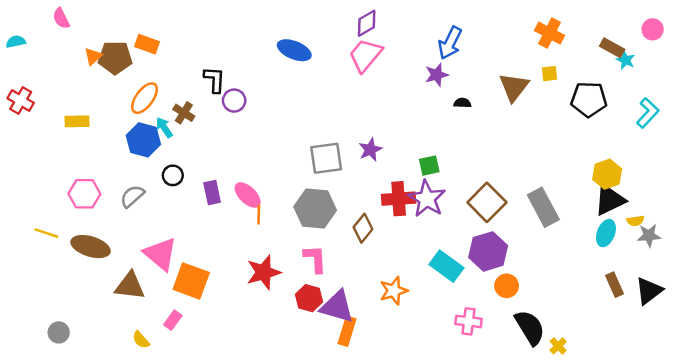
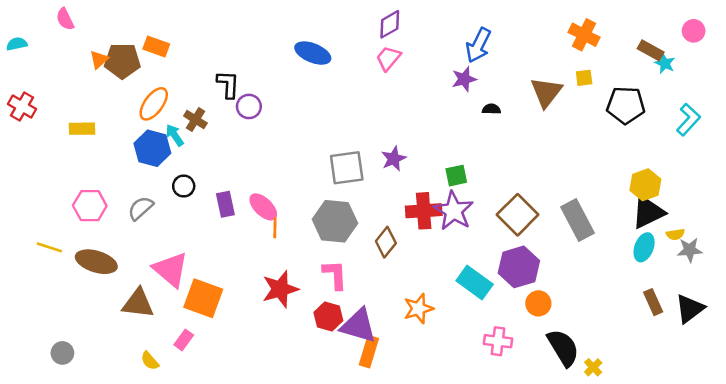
pink trapezoid: (365, 55) -> (388, 58), size x0.7

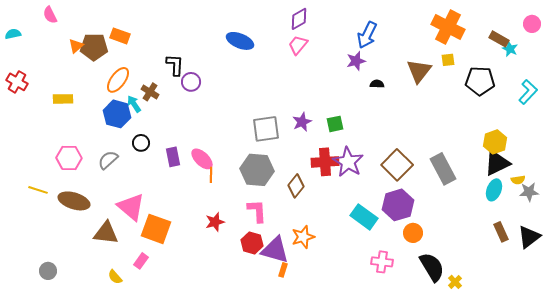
orange cross: (584, 35) -> (448, 27), size x1.4
green square: (456, 176) -> (335, 124), moved
red star: (280, 289) -> (215, 222), size x0.7
orange star: (418, 309) -> (303, 237), moved
orange rectangle: (369, 352) -> (283, 270), size x0.6

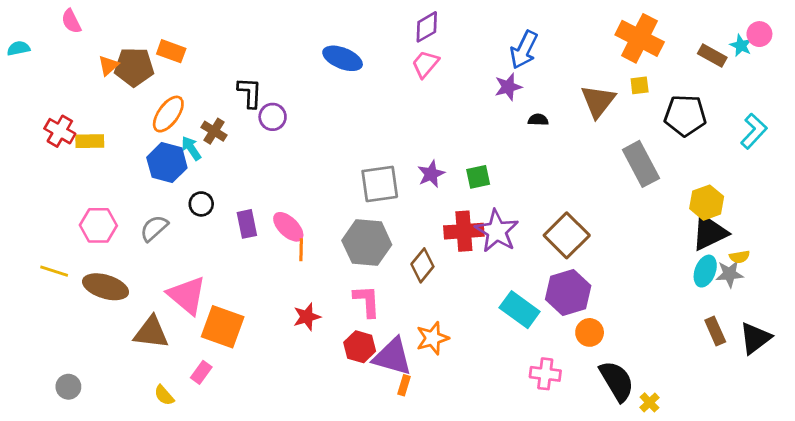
cyan star: (510, 49) -> (741, 45), moved
red cross: (17, 82) -> (60, 131), moved
gray rectangle: (443, 169) -> (641, 164), moved
gray star: (529, 192) -> (729, 274), moved

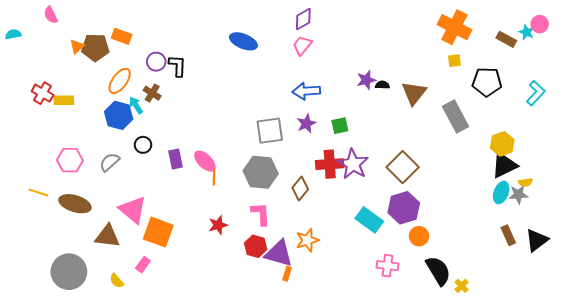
blue arrow: (524, 50) -> (306, 91), moved, turned 60
purple star: (508, 87) -> (366, 80), moved
brown triangle: (598, 101) -> (414, 93), moved
purple circle: (273, 117) -> (156, 62), moved
gray circle: (68, 387) -> (69, 272), moved, size x2.0

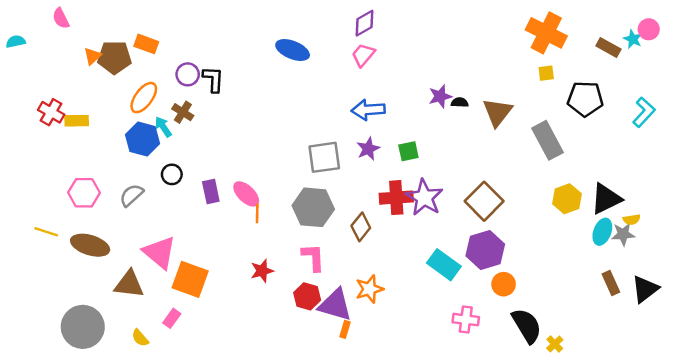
yellow hexagon: (502, 144) -> (567, 199), moved

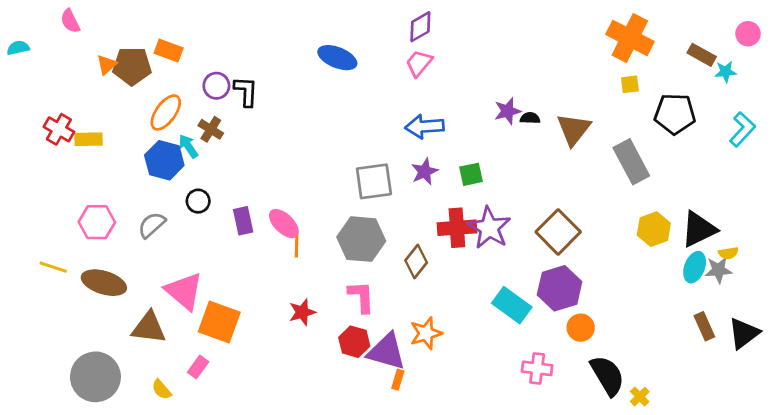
cyan star: (633, 39) -> (726, 72), moved, turned -30

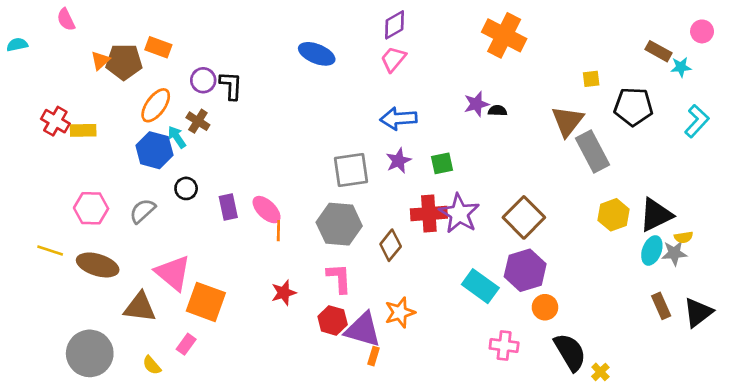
orange cross: (630, 38) -> (504, 35), moved
brown triangle: (574, 129) -> (567, 121), moved

